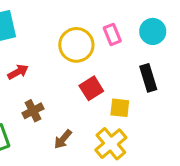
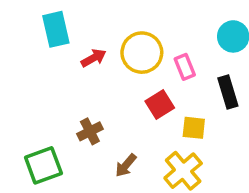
pink rectangle: (112, 34) -> (185, 67), moved
red arrow: (18, 72) -> (94, 58), moved

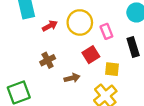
brown cross: (90, 131) -> (48, 60), moved
brown arrow: (126, 165) -> (72, 78), moved, turned -144

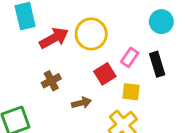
red arrow: (50, 26) -> (54, 38), size x1.5
pink rectangle: (106, 31) -> (130, 57), moved, turned 56

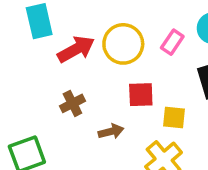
pink rectangle: (130, 57) -> (172, 42), moved
red square: (105, 74) -> (141, 95), turned 30

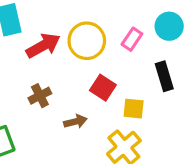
red square: (141, 95) -> (103, 88), turned 35

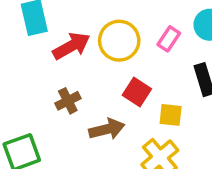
brown arrow: (75, 121) -> (107, 129), size x1.4

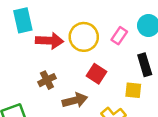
red arrow: (71, 46) -> (50, 41), turned 32
yellow square: (171, 115) -> (133, 90), moved

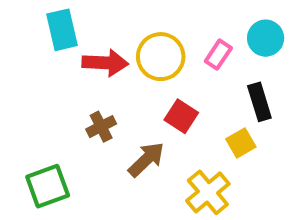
yellow square: (133, 90) -> (241, 143), turned -36
brown arrow: (75, 100) -> (146, 159), turned -30

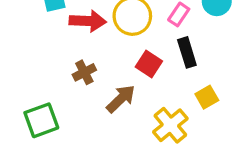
black rectangle: (259, 102) -> (187, 52), moved
yellow square: (241, 143) -> (207, 97), moved

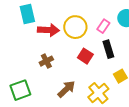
brown arrow: (121, 99) -> (66, 89), moved

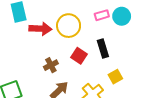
pink rectangle: (103, 26) -> (102, 15), moved, turned 40
brown cross: (46, 61) -> (51, 65), moved

